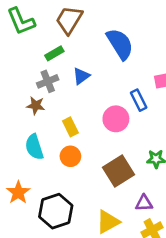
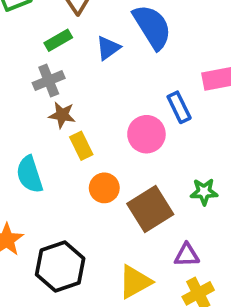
blue triangle: (81, 76) -> (108, 48), moved
brown star: (36, 105) -> (62, 115), moved
orange circle: (70, 156) -> (104, 188), moved

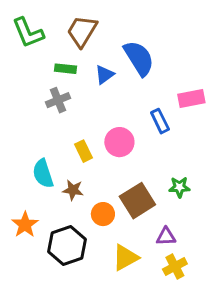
green rectangle: (58, 40) -> (65, 69), turned 36
brown star: (62, 115) -> (73, 190), moved
pink circle: (146, 134) -> (119, 142), moved
orange circle: (104, 188) -> (103, 214), moved

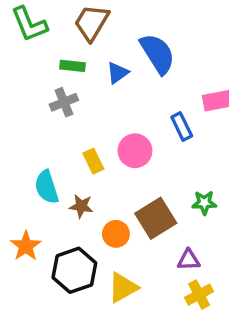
yellow triangle: (125, 258) -> (123, 288), moved

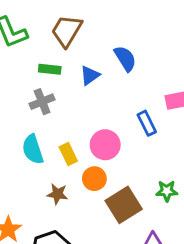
blue semicircle: (157, 54) -> (125, 58), size x0.7
cyan semicircle: (47, 187) -> (33, 149), moved
orange circle: (116, 234) -> (94, 179), moved

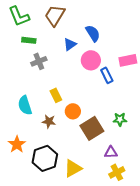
green rectangle: (50, 69) -> (29, 40), moved
pink circle: (105, 145) -> (91, 60), moved
cyan semicircle: (33, 149) -> (25, 105), moved

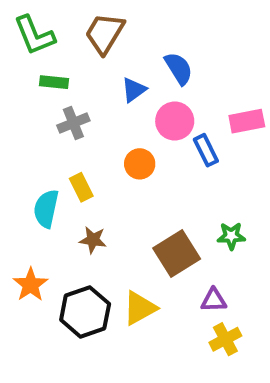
yellow rectangle: (56, 95) -> (81, 187), moved
cyan semicircle: (25, 105) -> (46, 209), turned 30
orange circle: (73, 111) -> (140, 164), moved
yellow triangle: (73, 168) -> (140, 308), moved

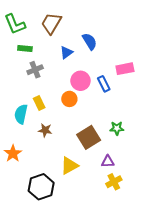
pink circle: (175, 121) -> (80, 81), moved
orange circle: (140, 164) -> (69, 99), moved
black hexagon: (85, 312) -> (41, 187), moved

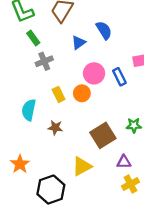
green rectangle: (25, 48) -> (33, 38), turned 48
yellow rectangle: (39, 103) -> (59, 94), moved
orange star: (13, 153) -> (20, 164), moved

